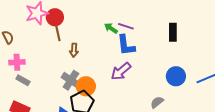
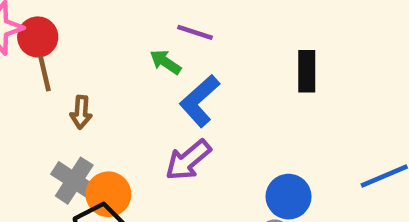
purple line: (126, 26) -> (195, 32), moved
blue L-shape: (126, 45) -> (200, 101), turned 55
blue circle: (176, 76) -> (289, 197), moved

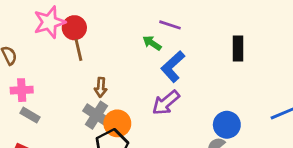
brown arrow: (81, 112) -> (101, 87), moved

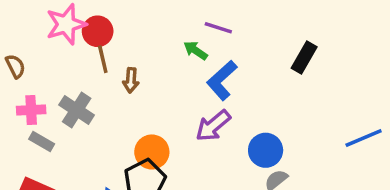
black rectangle: (238, 49) -> (304, 58), turned 30
brown arrow: (101, 87) -> (131, 80), moved
gray cross: (97, 115) -> (77, 110), moved
blue circle: (227, 125) -> (266, 150), moved

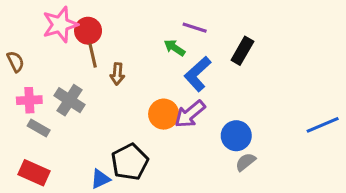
black rectangle: (304, 58) -> (242, 51), moved
orange circle: (152, 152) -> (164, 114), moved

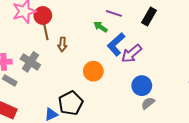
black rectangle: (242, 51) -> (149, 17), moved
purple arrow: (190, 114) -> (131, 54), moved

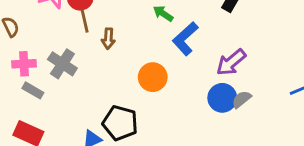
purple arrow: (131, 54) -> (231, 62), moved
black pentagon: (71, 103) -> (120, 123), turned -30
gray semicircle: (148, 103) -> (242, 99), moved

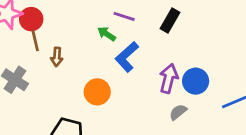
purple arrow: (231, 62) -> (169, 78), turned 144
blue circle: (222, 98) -> (196, 81), moved

